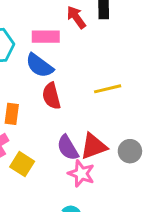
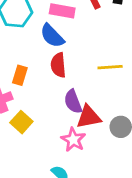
purple semicircle: (68, 148) -> (73, 102), moved

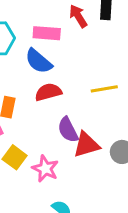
red semicircle: (58, 65) -> (48, 92), turned 85
pink star: (73, 140) -> (45, 169), moved

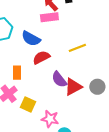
pink rectangle: (47, 33) -> (49, 17), moved
pink star: (45, 169) -> (50, 119), moved

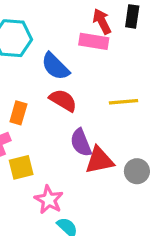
red semicircle: (41, 57) -> (63, 100), turned 42
yellow square: (28, 104) -> (21, 167), turned 35

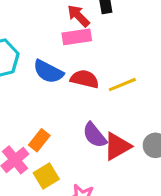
red semicircle: (63, 100) -> (85, 79), moved
orange rectangle: (18, 113) -> (39, 140), moved, turned 40

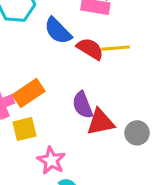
yellow line: (122, 85) -> (116, 48), moved
orange rectangle: (39, 140) -> (29, 93), size x1.4

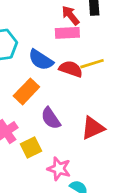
orange rectangle: (29, 93) -> (26, 91), moved
purple semicircle: (83, 105) -> (51, 118), moved

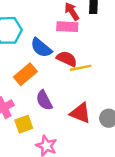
yellow line: (92, 64) -> (81, 68), moved
red triangle: (93, 128) -> (80, 113), turned 40

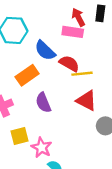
red triangle: (80, 113) -> (86, 101), moved
yellow square: (24, 124) -> (19, 136), moved

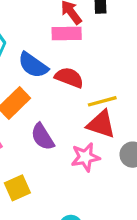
yellow line: (82, 74) -> (102, 101), moved
pink star: (42, 147) -> (85, 157), moved, turned -30

